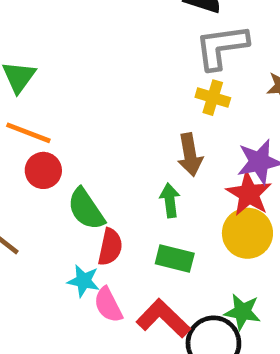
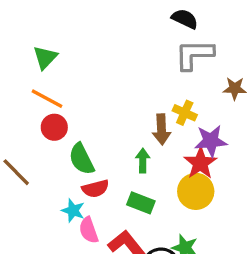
yellow cross: (213, 98) -> (185, 113), moved
red semicircle: (110, 247) -> (95, 189), turned 56

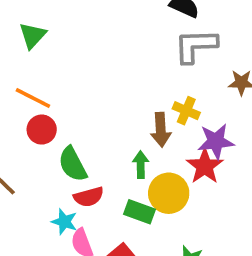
green triangle: (45, 57) -> (33, 36), moved
yellow circle: (196, 191) -> (169, 193), moved

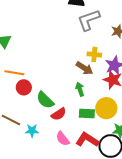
brown arrow: (161, 130) -> (84, 68), turned -36
yellow circle: (169, 193) -> (106, 108), moved
cyan star: (64, 222) -> (32, 131), moved

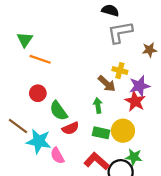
orange line: (14, 73) -> (40, 59), moved
cyan star: (32, 131) -> (39, 141), size x1.6
pink semicircle: (63, 139) -> (57, 156), moved

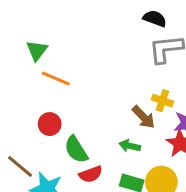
green arrow: (98, 105) -> (130, 146), turned -72

